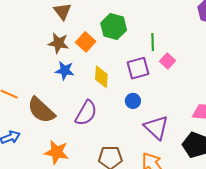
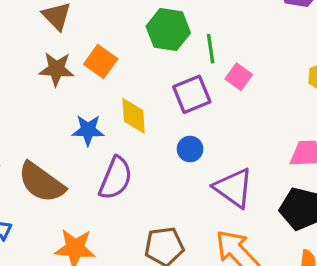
green hexagon: (114, 27) -> (168, 30), moved
blue star: (65, 71) -> (88, 130), moved

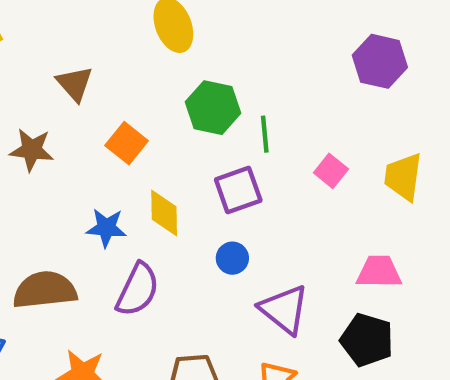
brown star: (56, 69) -> (32, 150), moved
pink square: (239, 77) -> (331, 171), moved
brown semicircle: (41, 182) -> (45, 290), turned 135

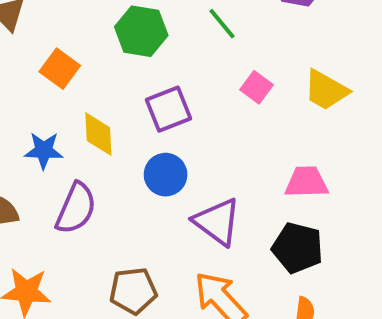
green line: (265, 134) -> (222, 24), moved, turned -32
yellow trapezoid: (403, 177) -> (326, 90), turned -66
blue circle: (232, 258) -> (166, 175), size x1.4

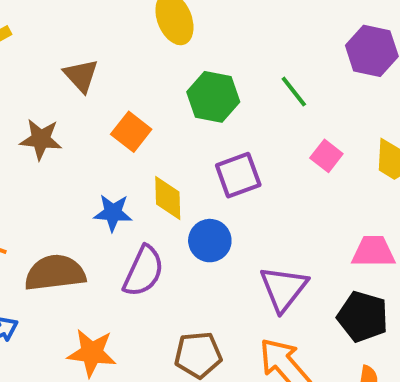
blue circle: (166, 175) -> (210, 241), moved
purple triangle: (217, 222) -> (283, 288), turned 30

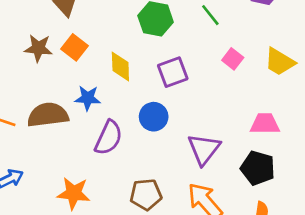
orange square: (131, 132) -> (75, 47), moved
yellow diamond: (168, 198) -> (120, 67), moved
brown semicircle: (55, 273) -> (48, 115), moved

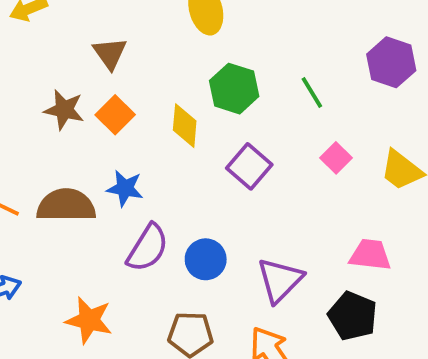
yellow diamond: (120, 67) -> (185, 126), moved
purple square: (173, 72) -> (249, 166), turned -36
blue circle: (154, 117) -> (206, 259), moved

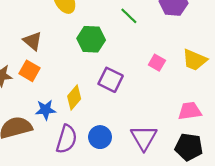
brown triangle: (110, 53) -> (32, 41), moved
green line: (312, 93) -> (129, 16), moved
yellow diamond: (185, 126) -> (74, 98), moved, turned 50

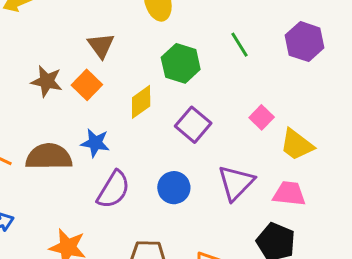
yellow trapezoid: (195, 60) -> (297, 145), moved
yellow diamond: (74, 98) -> (141, 102), moved
blue circle: (100, 137) -> (174, 188), moved
purple triangle: (144, 138) -> (236, 183), moved

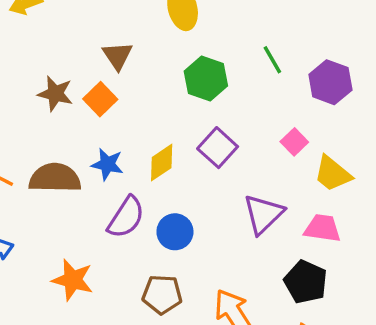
purple hexagon: (305, 42) -> (330, 82), moved
yellow diamond: (141, 102) -> (162, 163), moved
blue circle: (174, 188) -> (175, 232), moved

